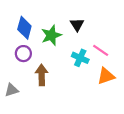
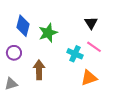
black triangle: (77, 25) -> (91, 23), moved
purple circle: (23, 54) -> (14, 53), moved
orange triangle: (106, 76) -> (89, 78), moved

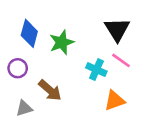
black triangle: (91, 23) -> (117, 29), size x1.5
brown arrow: (39, 70) -> (50, 90), turned 132
gray triangle: (11, 84) -> (24, 108), moved

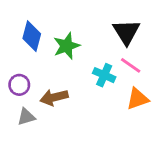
purple circle: (18, 68) -> (19, 85), moved
brown arrow: (50, 90) -> (54, 97), turned 125
orange triangle: (115, 101) -> (138, 99), moved

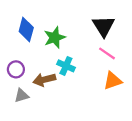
cyan cross: (104, 75) -> (66, 66), moved

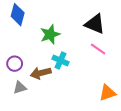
black triangle: (104, 26) -> (95, 24), turned -35
blue diamond: (26, 30) -> (18, 15), moved
orange triangle: (113, 81) -> (107, 93), moved

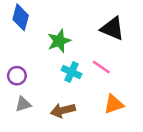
pink line: (98, 49) -> (101, 67), moved
brown arrow: (41, 73) -> (63, 110), moved
orange triangle: (107, 93) -> (114, 104), moved

